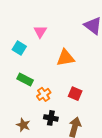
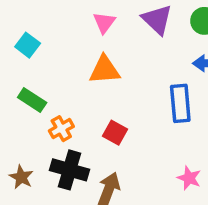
pink triangle: (40, 32) -> (104, 23), moved
black cross: (51, 118) -> (70, 170), size x1.5

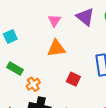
cyan square: (28, 45) -> (10, 37), turned 32
red square: (115, 133) -> (73, 79), moved

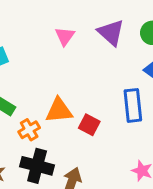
orange triangle: (56, 48) -> (59, 110), moved

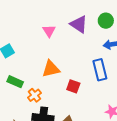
orange triangle: (59, 110) -> (51, 69), moved

